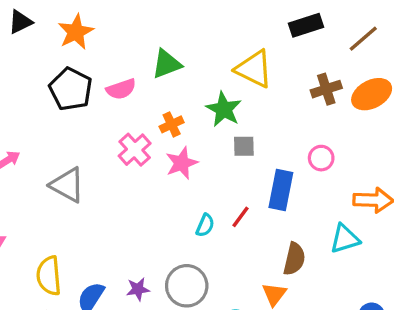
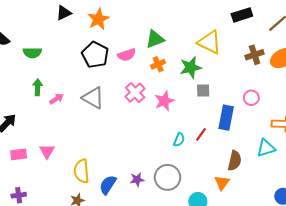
green star: (224, 109) -> (191, 67), turned 30
orange cross: (172, 124) -> (158, 64), moved
gray triangle: (67, 185) -> (93, 98), moved

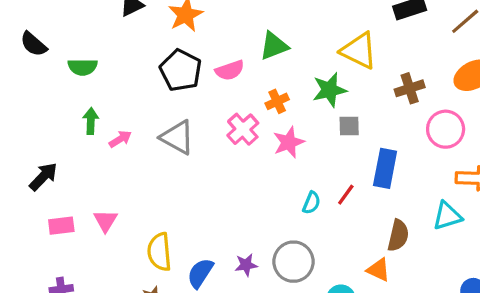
brown cross: (254, 55) -> (410, 88), moved
orange cross: (158, 64) -> (277, 101), moved
pink circle: (251, 98) -> (446, 129), moved, size x1.5
orange triangle: (222, 183) -> (379, 270), turned -42

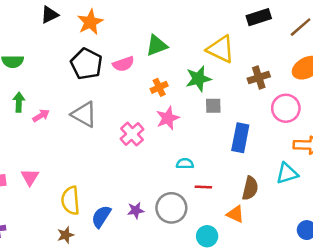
pink cross: (243, 129) -> (132, 134), moved
red line: (346, 195) -> (203, 187), moved, turned 56
cyan semicircle: (311, 203) -> (185, 164), turned -112

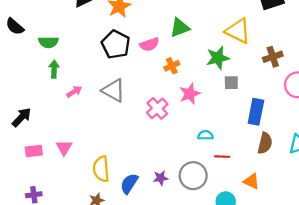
orange cross: (159, 87) -> (172, 66), moved
green arrow: (19, 102) -> (54, 69), moved
brown semicircle: (250, 188) -> (265, 143), moved

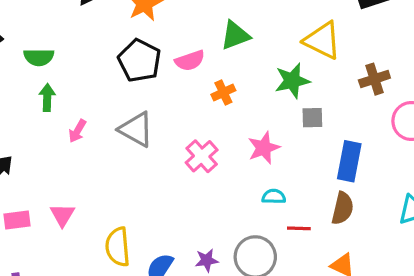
pink arrow: (74, 92) -> (77, 131), turned 152
pink star: (190, 94) -> (264, 148), moved
brown semicircle: (265, 143) -> (343, 208), moved

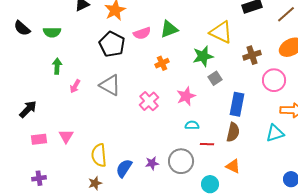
green semicircle: (39, 57) -> (52, 32), moved
pink semicircle: (190, 61) -> (142, 33), moved
gray square: (312, 118) -> (215, 78), turned -32

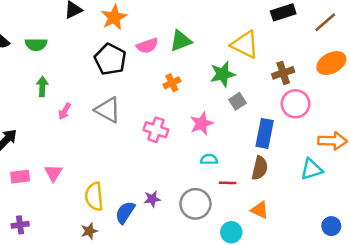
pink circle: (274, 80) -> (296, 104), moved
pink cross: (149, 101) -> (156, 130), turned -30
purple star: (152, 163) -> (152, 199), moved

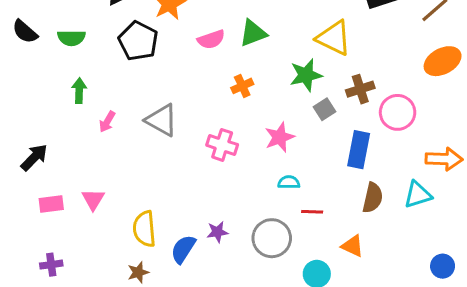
black pentagon: (110, 59) -> (138, 41), moved
brown cross: (283, 73) -> (360, 89), moved
brown semicircle: (260, 168) -> (373, 198), moved

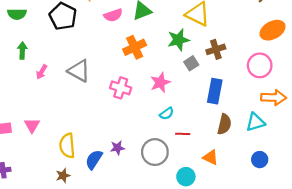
orange cross: (242, 86) -> (135, 47), size x1.5
pink circle: (398, 112) -> (260, 65), moved
cyan semicircle: (289, 182) -> (167, 114), turned 144
blue circle: (443, 266) -> (260, 160), moved

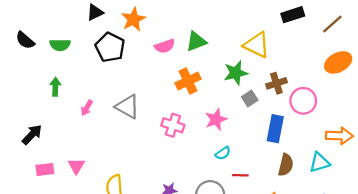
green arrow: (22, 50) -> (55, 87), moved
pink circle: (260, 65) -> (303, 101), moved

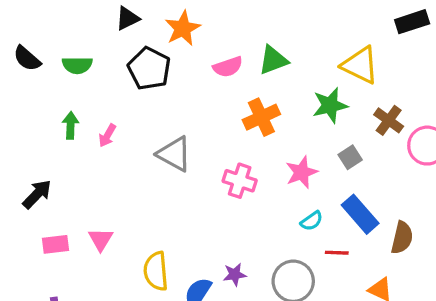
brown cross: (276, 83) -> (389, 120), turned -36
gray square: (250, 98) -> (350, 157), moved
pink arrow: (87, 108) -> (107, 136), moved
blue rectangle: (275, 129) -> (360, 214), moved, turned -52

